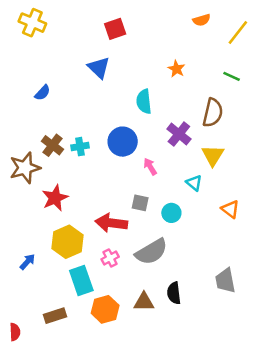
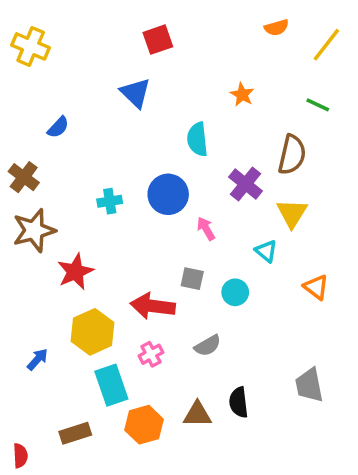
yellow cross: (32, 23) -> (31, 46), moved
brown cross: (52, 145) -> (24, 177), moved
gray semicircle: (151, 252) -> (208, 346), size x0.6

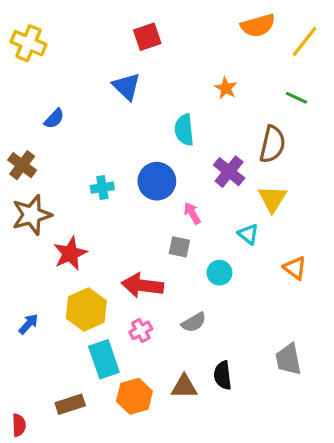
orange semicircle: (276, 28) -> (258, 26), size x1.5
gray square: (192, 279) -> (179, 247), moved
blue arrow: (37, 359) -> (29, 324), moved

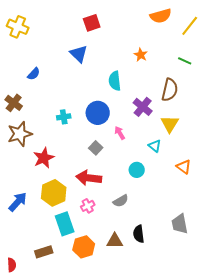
gray square: (179, 247) -> (96, 148), moved, turned 32
blue arrow: (29, 324) -> (18, 202), size x1.5

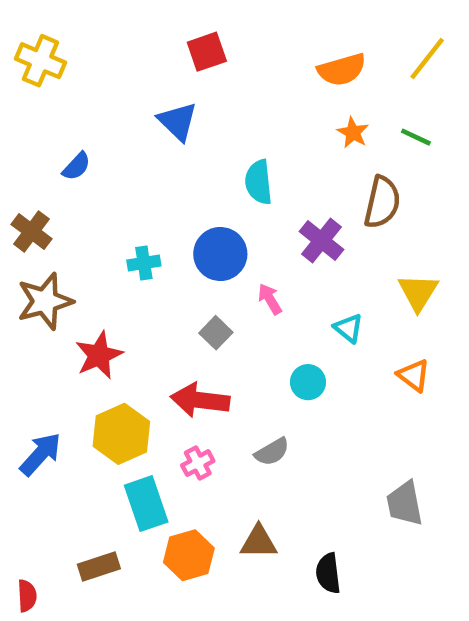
orange semicircle: (161, 16) -> (342, 70), moved
orange star: (141, 55) -> (353, 133), moved
yellow triangle: (170, 124) -> (418, 292), moved
black semicircle: (139, 234) -> (328, 573), moved

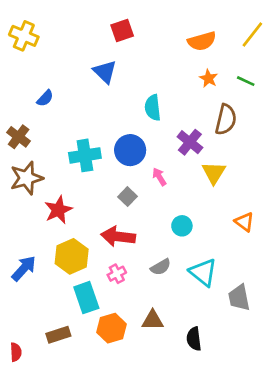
cyan cross: (144, 263) -> (85, 155), size x1.6
yellow triangle: (418, 292) -> (214, 173), moved
cyan triangle: (348, 328) -> (203, 272), moved, size x1.6

